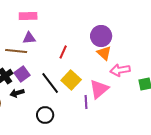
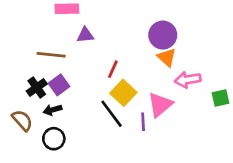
purple triangle: (29, 38) -> (85, 35), moved
red line: (63, 52) -> (113, 69), moved
black line: (50, 83) -> (112, 114), moved
black circle: (45, 115) -> (54, 139), moved

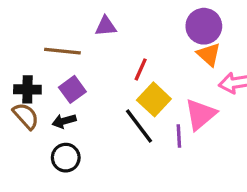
black cross: (37, 88) -> (27, 89), moved, turned 36
brown semicircle: (22, 120) -> (26, 116), moved

